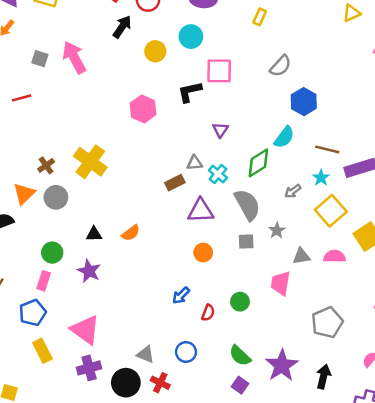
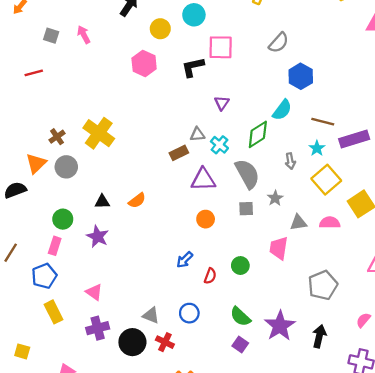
pink arrow: (74, 57) -> (84, 35), size x0.6
pink hexagon: (143, 109) -> (144, 64), moved
gray arrow: (293, 191) -> (290, 161), turned -63
pink triangle: (85, 330) -> (94, 292), size x0.6

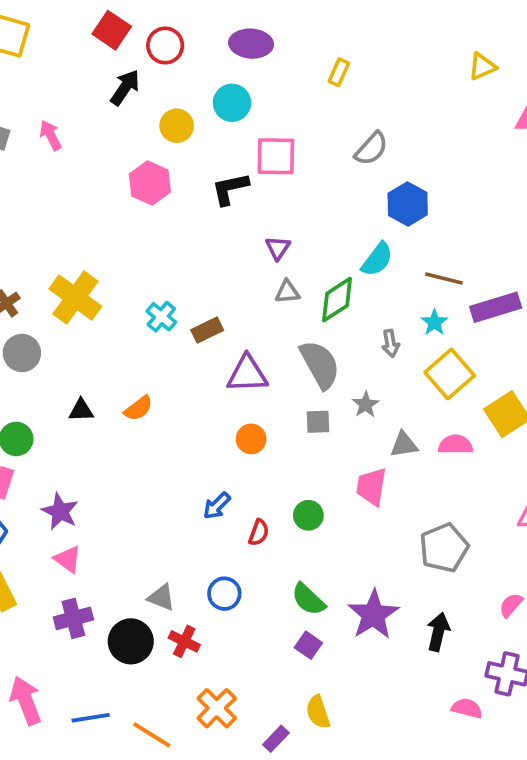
gray triangle: (197, 134) -> (287, 292), moved
cyan cross: (219, 145) -> (161, 317), moved
purple star: (98, 236) -> (60, 511), moved

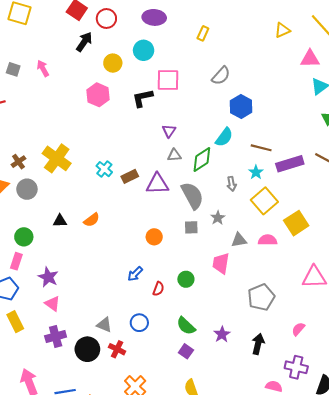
purple triangle: (247, 374) -> (157, 184), moved
purple star: (373, 615) -> (222, 334), size x0.6

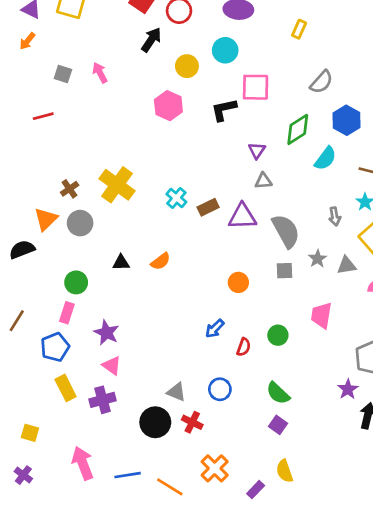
green diamond: (202, 159) -> (298, 129), moved
gray triangle: (239, 240) -> (347, 265), moved
purple star: (222, 334) -> (348, 389), moved
purple cross: (56, 336) -> (103, 400), moved

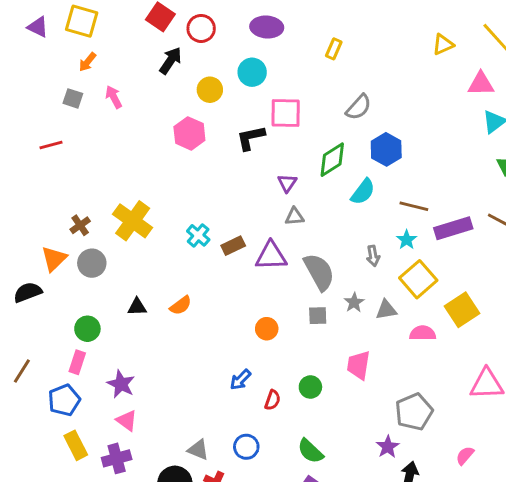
orange arrow: (27, 41) -> (87, 62), moved

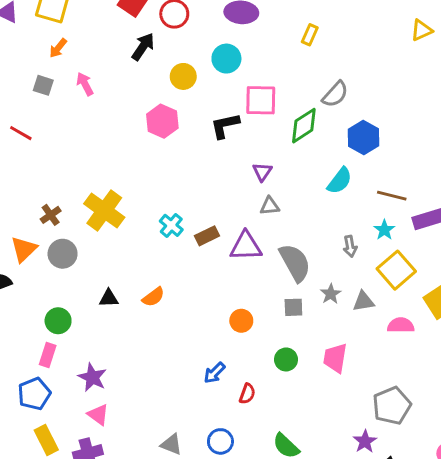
red line: (51, 145) -> (21, 133), turned 45
green diamond: (332, 160) -> (304, 126), moved
green circle: (310, 387) -> (286, 359), moved

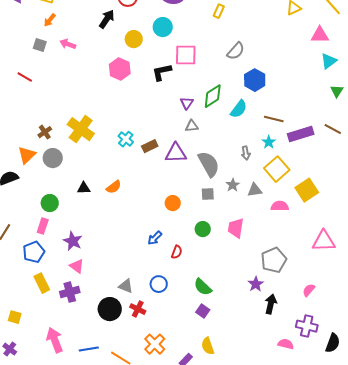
pink arrow: (85, 84) -> (68, 44), turned -42
green diamond: (304, 126) -> (213, 96), moved

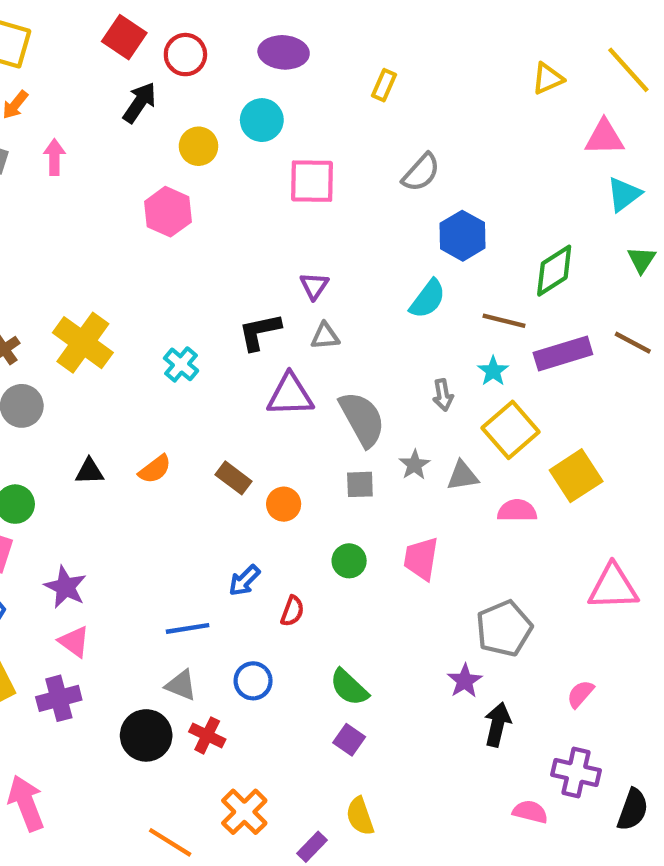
pink arrow: (68, 44) -> (54, 157), turned 70
black L-shape: (162, 72) -> (260, 332), moved
green diamond: (213, 96) -> (554, 271), moved
brown rectangle: (150, 146) -> (233, 478), moved, turned 63
blue line: (89, 349) -> (188, 628), moved

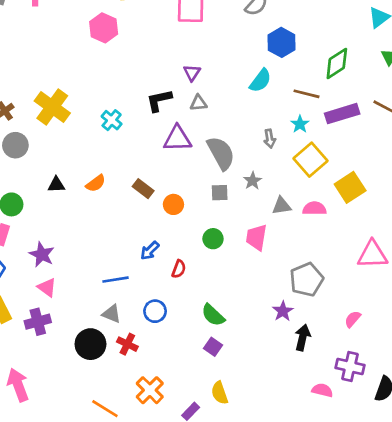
gray triangle: (463, 476) -> (281, 206), moved

